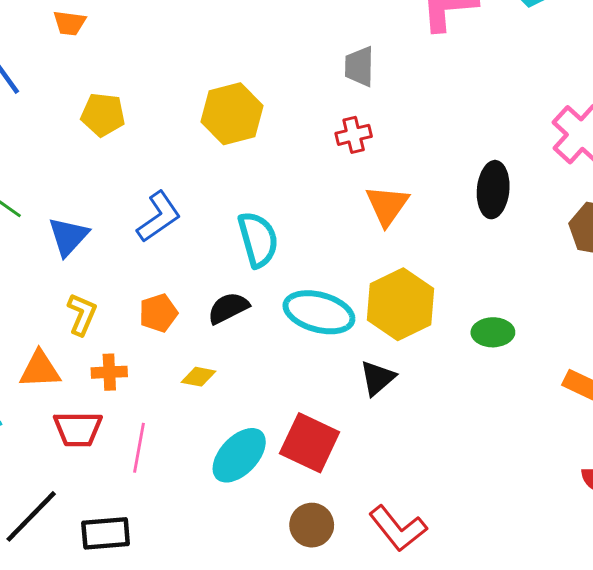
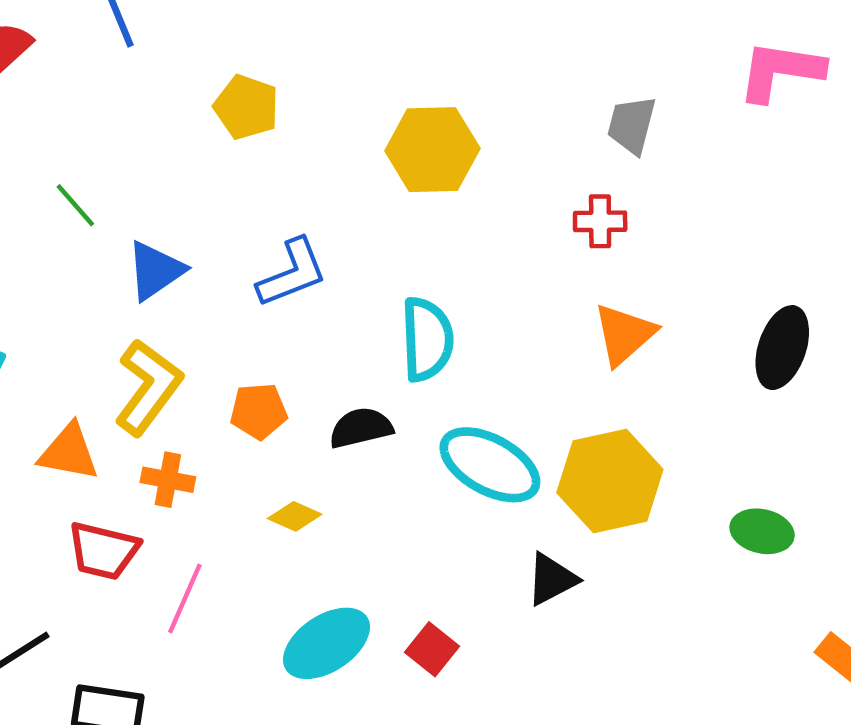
yellow L-shape: (82, 314) -> (148, 387), size x1.5
green ellipse: (493, 332) -> (762, 531), moved
red square: (310, 443) -> (432, 649), size x0.6

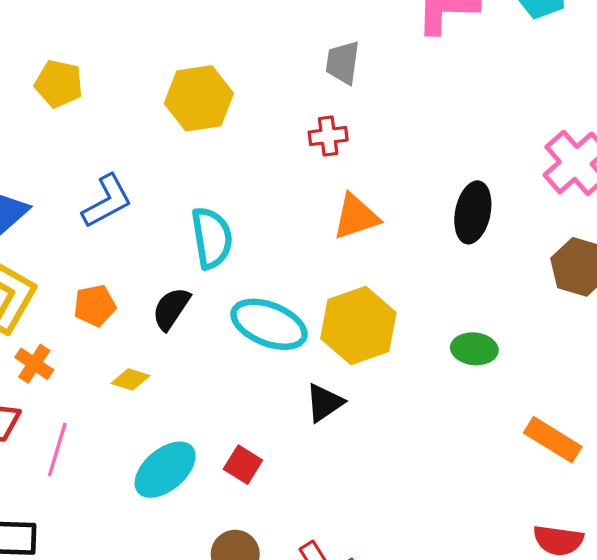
orange triangle: (624, 334) -> (356, 217), turned 30
black semicircle: (361, 428) -> (171, 309), turned -36
orange cross: (168, 480) -> (34, 364), turned 30

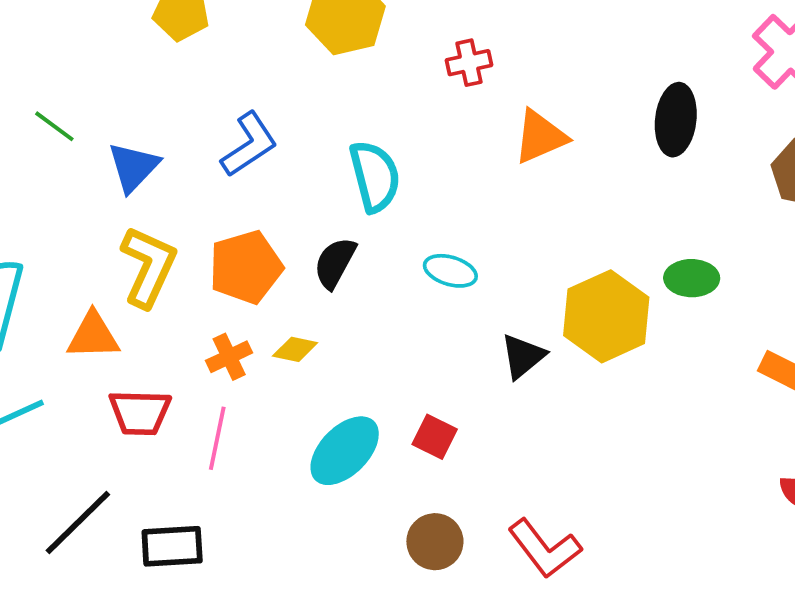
red cross: (328, 136) -> (469, 63), moved
orange pentagon: (95, 305) -> (246, 267), size x1.5
cyan ellipse: (269, 324) -> (450, 271), size x0.6
yellow hexagon: (358, 325) -> (606, 316), moved
orange cross: (34, 364) -> (229, 357), moved, turned 36

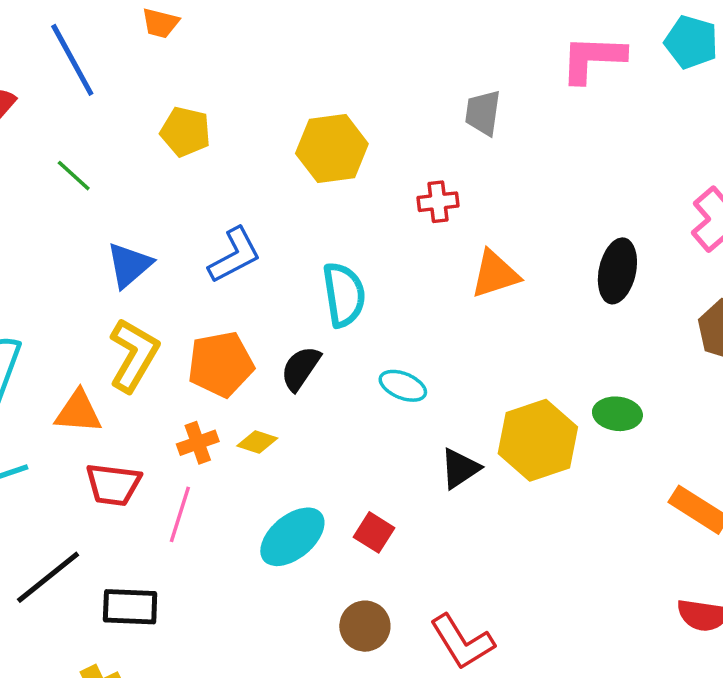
green line: (54, 126) -> (74, 176), moved

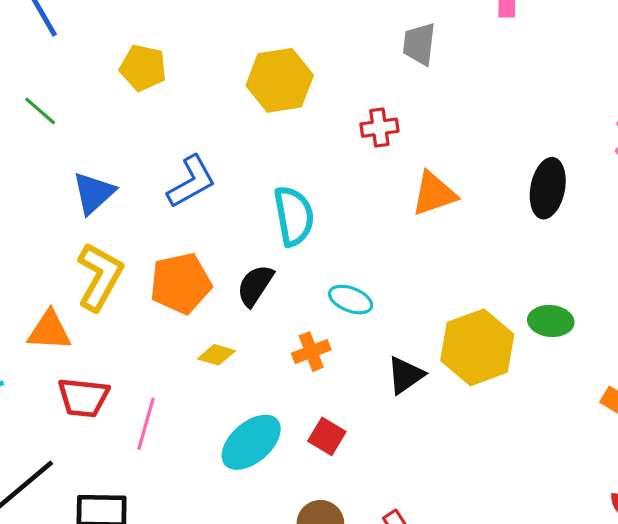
orange cross: (198, 443) -> (311, 352), moved

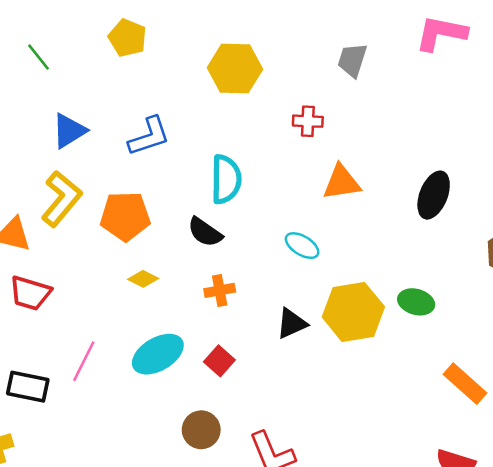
black semicircle: (255, 285) -> (205, 232), moved, turned -99
cyan ellipse: (351, 300) -> (302, 246), moved
pink line: (146, 424) -> (84, 361), moved

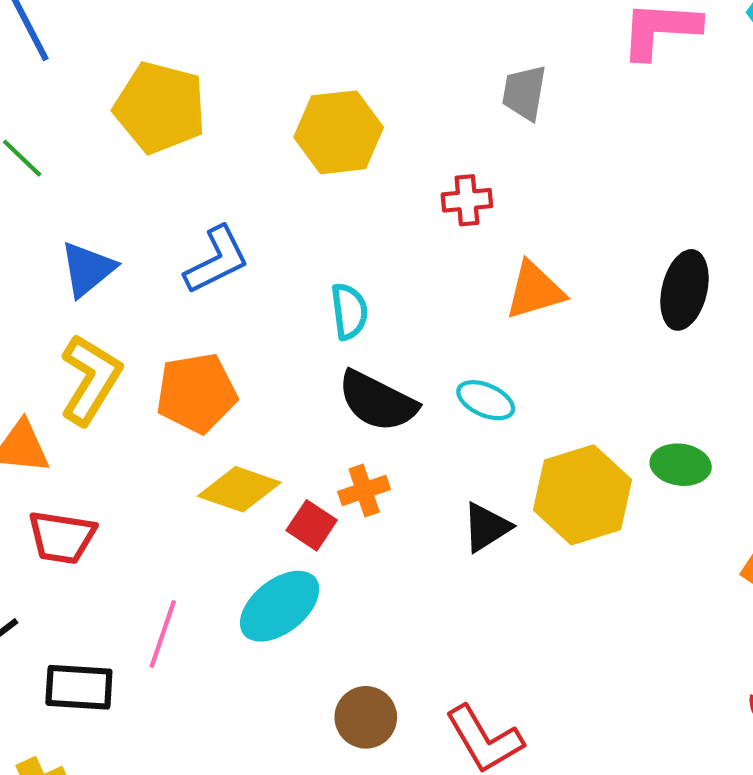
yellow pentagon: (127, 38) -> (160, 108), size x1.5
cyan semicircle: (226, 179) -> (349, 311), size x0.7
black semicircle: (205, 232) -> (377, 401), moved, size x1.4
yellow diamond: (143, 279) -> (239, 489), size x1.6
red square: (219, 361) -> (312, 525), moved

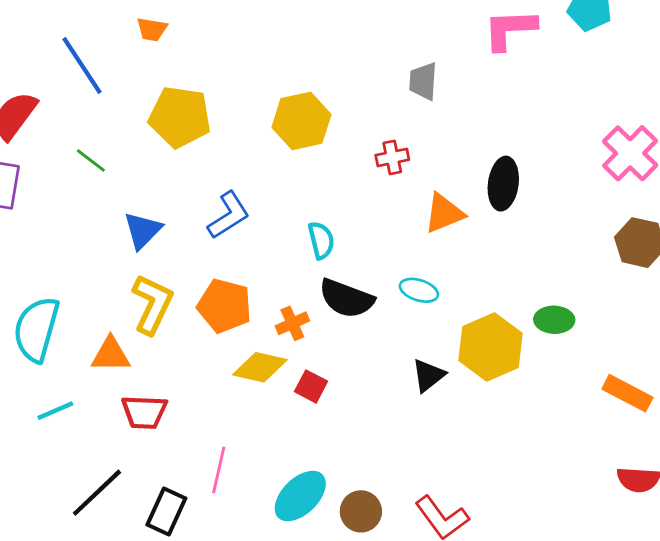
black ellipse: (684, 290) -> (503, 184), moved
orange pentagon: (196, 393) -> (224, 306), turned 30
orange cross: (364, 490) -> (292, 323), moved
cyan ellipse: (280, 606) -> (300, 496), moved
black rectangle: (79, 687) -> (166, 511), turned -63

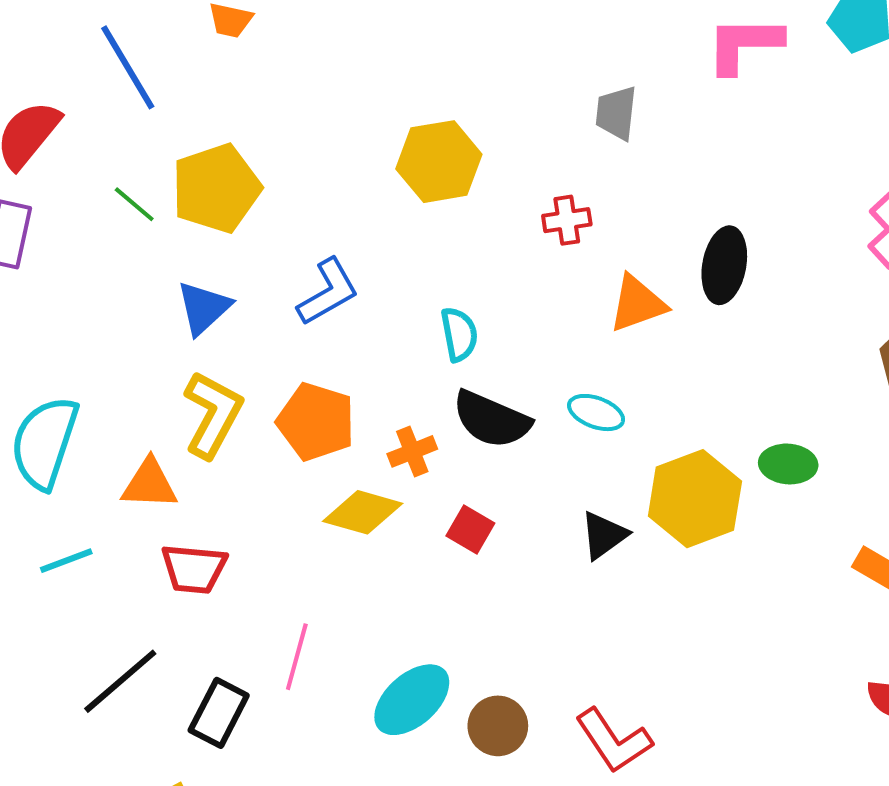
yellow pentagon: (180, 117) -> (216, 188), moved, turned -30
red square: (311, 386) -> (470, 529), moved

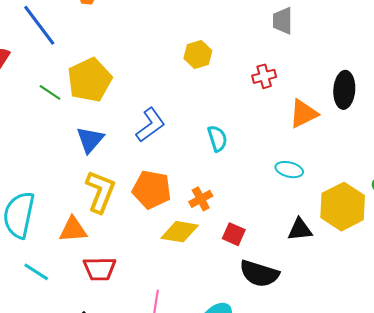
yellow hexagon: (439, 162) -> (198, 55), size x0.7
black semicircle: (491, 419) -> (259, 274), moved
black triangle: (604, 535) -> (300, 230), turned 36
cyan line: (66, 561) -> (36, 272), turned 60

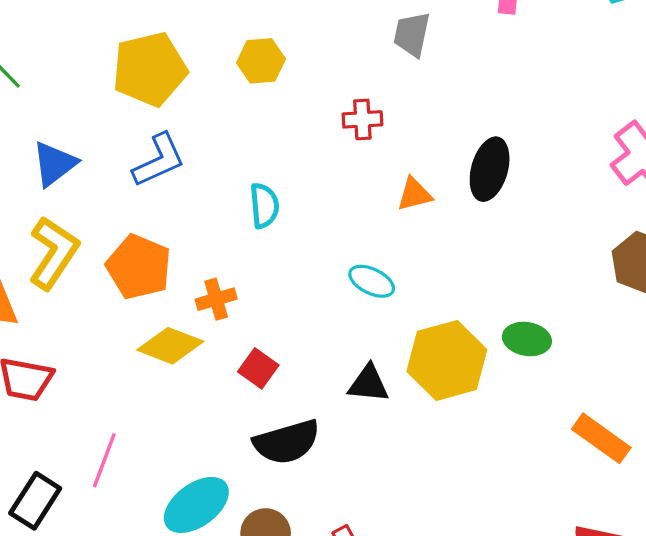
yellow pentagon: (90, 80) -> (150, 69), moved
orange triangle: (304, 114) -> (414, 194), size x0.7
black semicircle: (259, 274) -> (287, 442), turned -45

